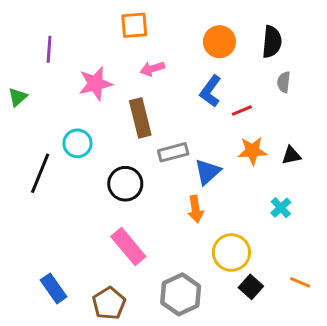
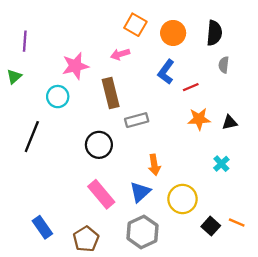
orange square: (134, 25) -> (135, 25), moved, turned 35
purple line: (49, 49) -> (25, 41), moved
cyan circle: (77, 143) -> (58, 97), moved
blue triangle: (208, 172) -> (140, 192), moved
black square: (251, 287) -> (211, 226), moved

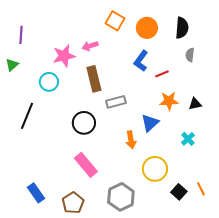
pink arrow: (120, 54) -> (90, 46), moved
blue triangle: (140, 192) -> (150, 123), moved
orange line: (237, 223) -> (201, 189), turned 40

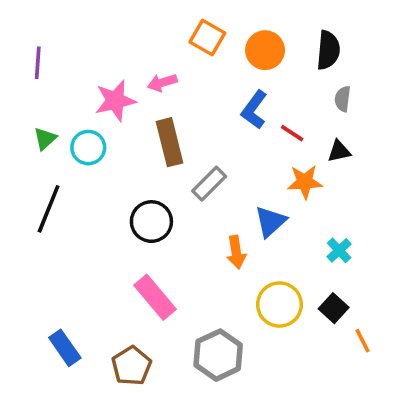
green triangle: (12, 65) -> (45, 139), moved
red line: (162, 74) -> (292, 133), turned 56
gray rectangle: (116, 102) -> (209, 184), turned -30
black triangle: (195, 104) -> (339, 151), moved
black square: (179, 192) -> (334, 308), moved

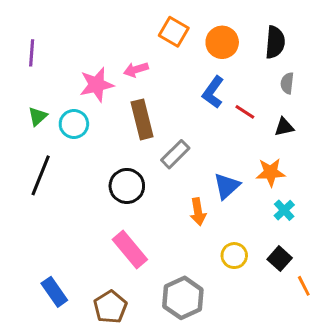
orange star: (305, 182) -> (271, 172), moved
yellow circle: (279, 305) -> (234, 256), size x0.7

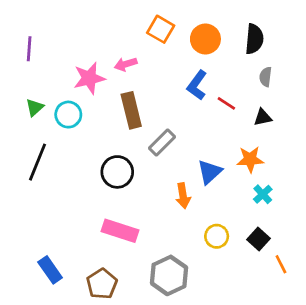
pink rectangle: (130, 249) -> (120, 231), turned -32

